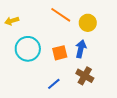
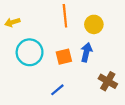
orange line: (61, 15) -> (65, 16), turned 50
brown cross: (85, 76) -> (108, 81), moved

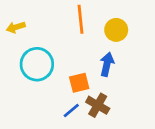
orange square: (64, 57) -> (79, 83), moved
brown cross: (108, 81) -> (98, 105), moved

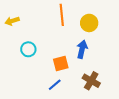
cyan circle: (37, 64) -> (28, 49), size x0.6
brown cross: (98, 105) -> (91, 81), moved

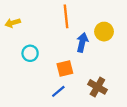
yellow circle: (89, 23) -> (104, 32), moved
blue arrow: (82, 49) -> (82, 42), moved

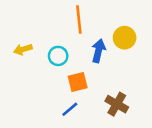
yellow arrow: (13, 23) -> (23, 49), moved
cyan circle: (30, 53) -> (58, 56), moved

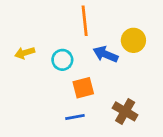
blue arrow: (98, 51) -> (106, 54), turned -80
blue line: (70, 109) -> (75, 117), turned 30

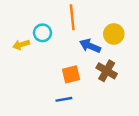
cyan circle: (62, 60) -> (42, 33), moved
brown cross: (125, 111) -> (107, 71), moved

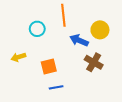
yellow arrow: (21, 45) -> (18, 57), moved
orange square: (71, 74) -> (49, 66), moved

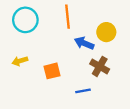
cyan circle: (37, 29) -> (25, 20), moved, size x1.5
blue line: (56, 87) -> (83, 91), moved

